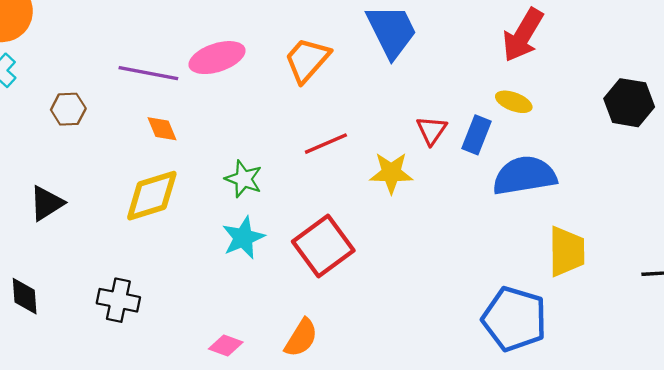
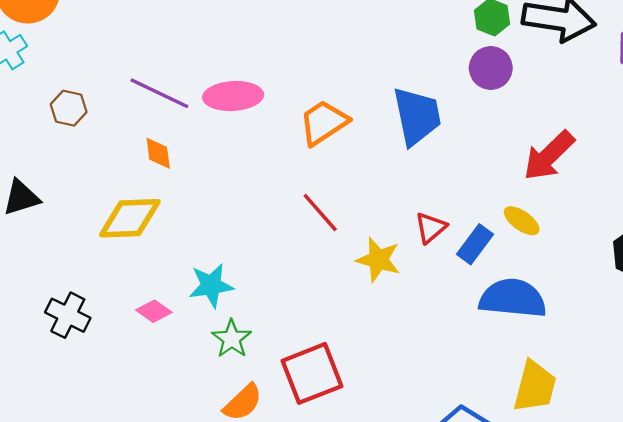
red line: (326, 144) -> (320, 212), turned 57
green star: (244, 179) -> (232, 339), moved
red square: (323, 246) -> (312, 373), moved
pink diamond: (226, 345) -> (154, 311), moved

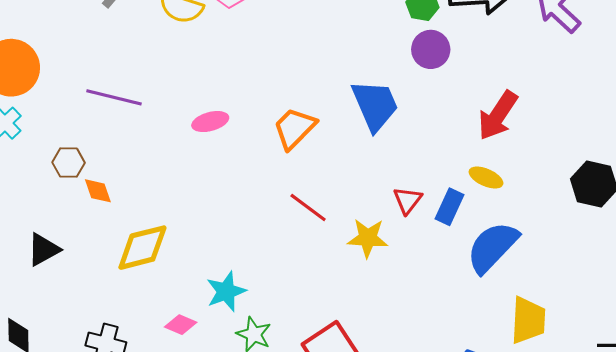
purple line: (159, 93) -> (114, 97), moved
pink ellipse: (233, 96) -> (210, 122), size x0.7
orange diamond: (158, 153) -> (98, 191), moved
blue semicircle: (513, 298) -> (492, 247), turned -40

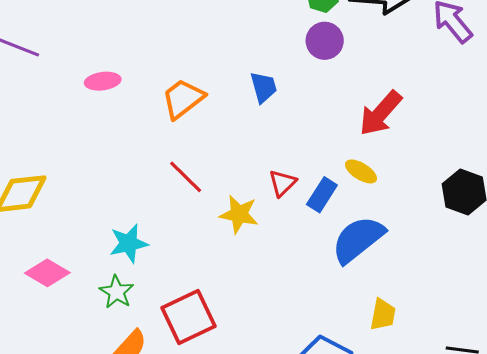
blue trapezoid: (375, 105) -> (264, 87), size x0.6
cyan star: (226, 291) -> (129, 243), moved
yellow trapezoid: (528, 320) -> (383, 315), size x0.7
pink diamond: (181, 325) -> (47, 273), size x1.4

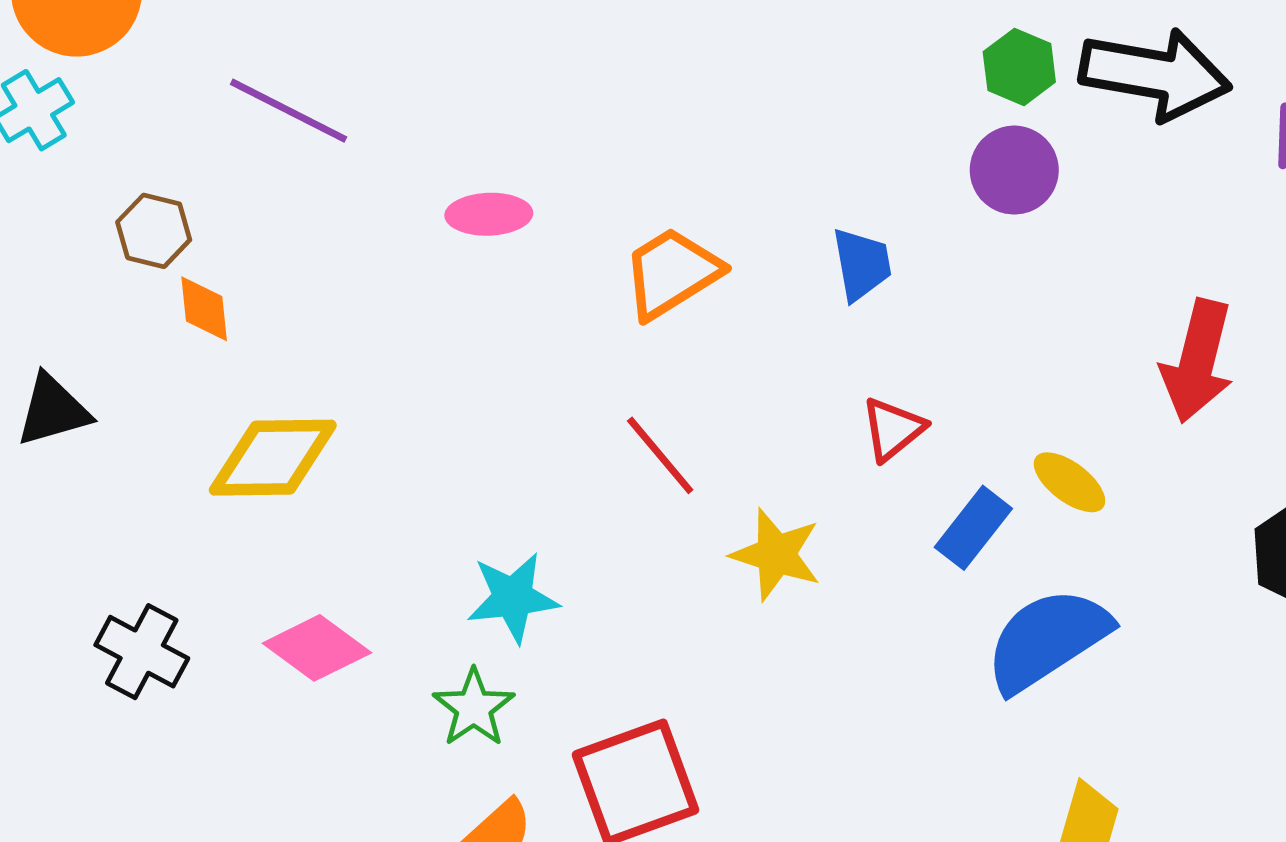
red arrow: (381, 113) -> (1197, 361), moved, turned -33
red triangle: (282, 183) -> (893, 429), moved

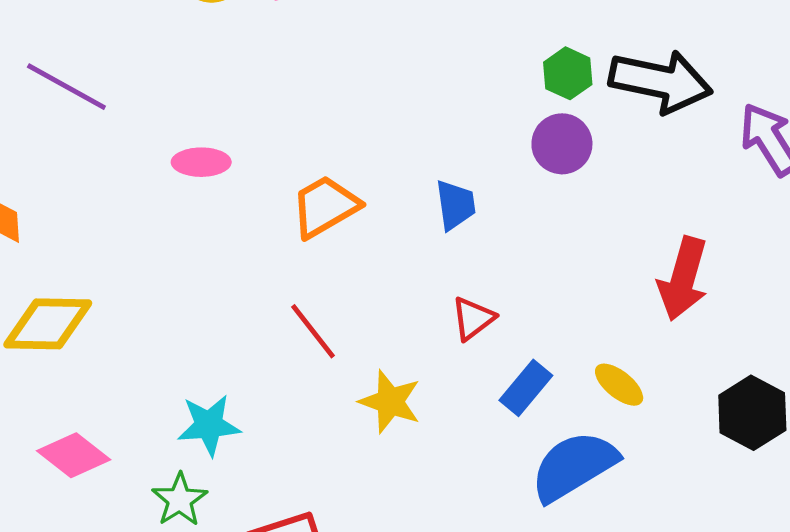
yellow ellipse: (1069, 482) -> (619, 385), moved

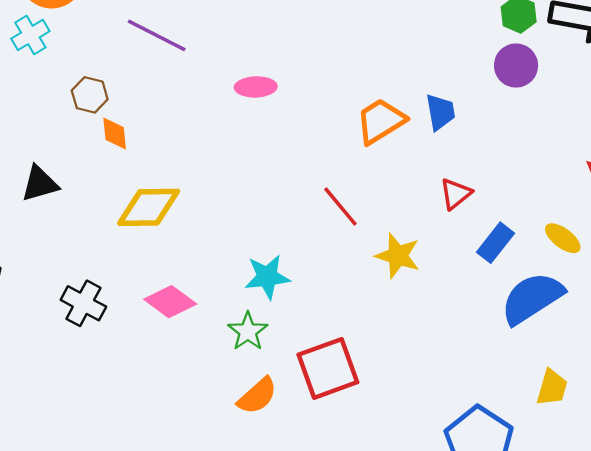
orange trapezoid: (325, 207) -> (381, 121), moved

